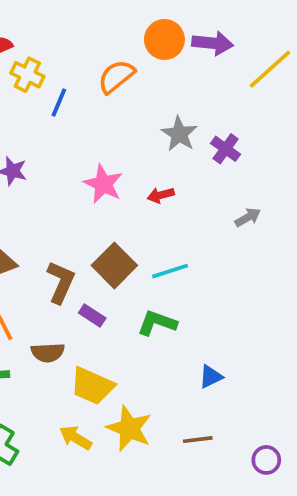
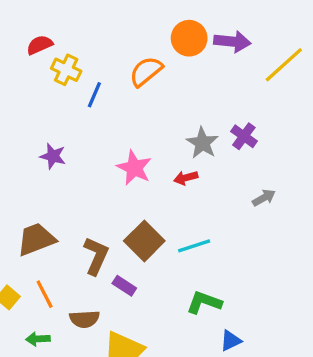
gray star: (179, 134) -> (202, 143), moved
green L-shape: (157, 323) -> (204, 302), moved

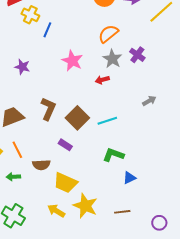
orange semicircle: (146, 71) -> (108, 34), moved
pink star: (134, 168) -> (72, 61), moved
gray arrow: (264, 198) -> (149, 101), moved
brown L-shape: (96, 256) -> (48, 109), moved

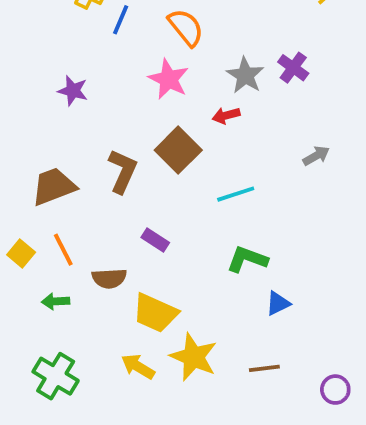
orange semicircle: (108, 34) -> (186, 27), moved, turned 90
brown square: (77, 118) -> (178, 150), moved

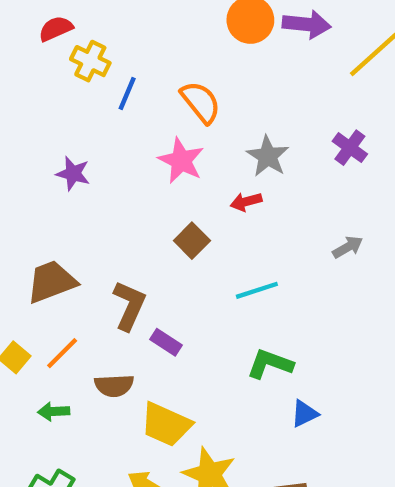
purple cross: (293, 68) -> (350, 148), moved
brown square: (178, 150) -> (192, 241), size x0.7
brown L-shape: (123, 171) -> (129, 305), moved
orange line: (63, 250) -> (62, 353), turned 72

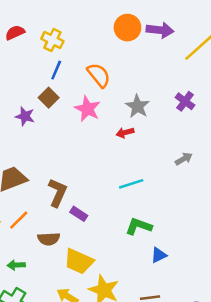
yellow cross: (90, 61) -> (52, 40), moved
brown square: (192, 241) -> (49, 98), moved
green arrow: (54, 411) -> (16, 265), moved

